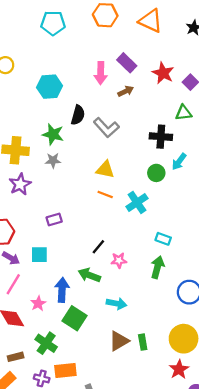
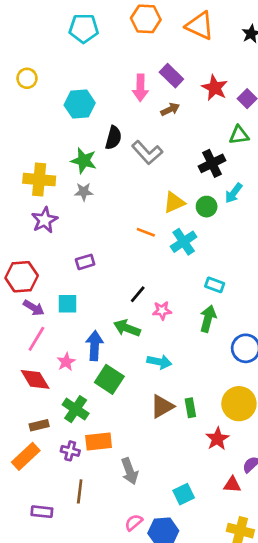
black cross: (161, 137) -> (212, 163), turned -30
yellow triangle: (105, 170) -> (174, 203), moved, turned -36
red star: (179, 369) -> (217, 439), moved

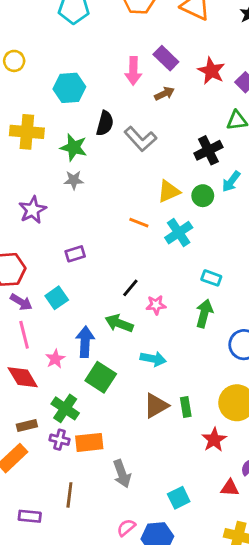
yellow cross: (39, 180) -> (27, 132), moved
cyan square: (68, 304) -> (57, 298), turned -35
pink line: (36, 339) -> (24, 335), turned -45
purple cross: (70, 451) -> (60, 440), moved

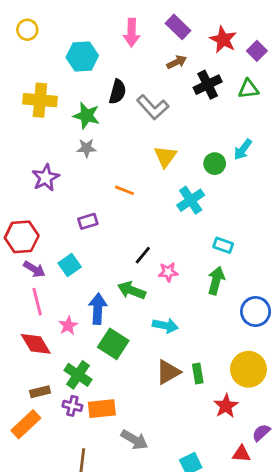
pink arrow: (133, 71) -> (132, 33), moved
black cross: (208, 150) -> (208, 85), moved
yellow triangle: (169, 191) -> (165, 157), moved, turned -30
orange line: (139, 223) -> (125, 190), moved
gray arrow: (122, 474) -> (134, 440), turned -40

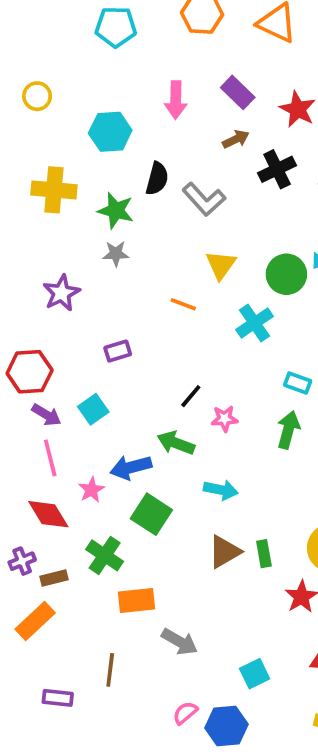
green circle: (215, 164) -> (286, 274), size x1.4
orange line: (125, 190) -> (183, 304), moved
blue arrow: (98, 309) -> (131, 467), turned -108
purple cross: (72, 406) -> (22, 561), moved, turned -36

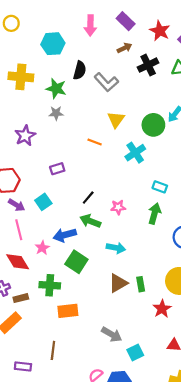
black line: (191, 396) -> (88, 198), moved
green cross: (105, 555) -> (50, 285), turned -30
gray arrow: (180, 642) -> (112, 334), moved

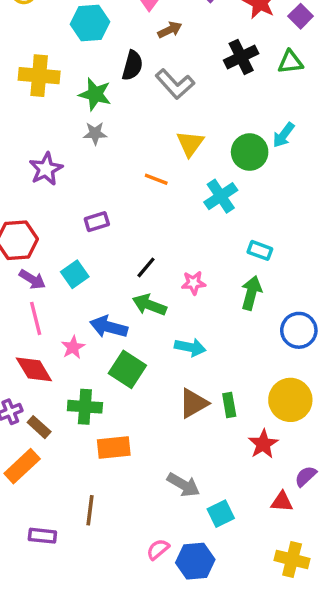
brown arrow: (125, 48) -> (170, 30), moved
blue arrow: (65, 235) -> (109, 327), turned 30
brown rectangle: (21, 298) -> (39, 427), turned 56

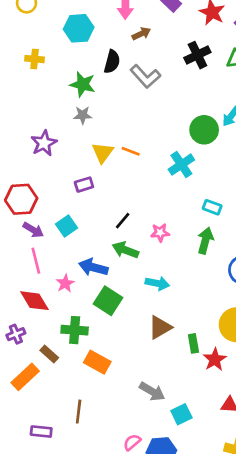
yellow cross: (39, 76) -> (35, 59), moved, size x0.6
yellow triangle: (190, 144) -> (103, 152), moved
green rectangle: (229, 405) -> (193, 343), moved
brown rectangle: (39, 427) -> (49, 354), moved
orange rectangle: (114, 447) -> (97, 362), turned 35

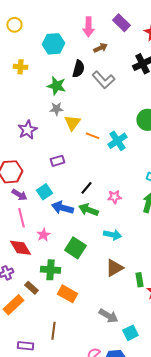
yellow triangle: (103, 152) -> (72, 123), moved
cyan cross: (181, 165) -> (117, 141), moved
blue arrow: (93, 267) -> (62, 208), moved

